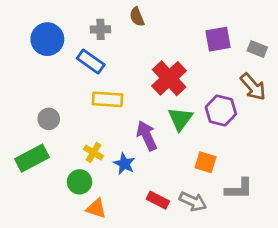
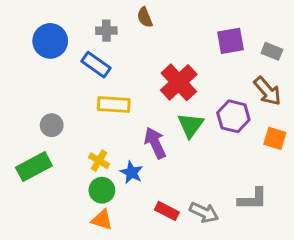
orange square: (205, 162) -> (275, 138), moved
green circle: (80, 182) -> (102, 190), moved

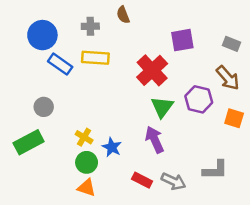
purple square: (231, 41) -> (182, 40), moved
blue rectangle: (96, 65) -> (60, 64), moved
yellow rectangle: (114, 104) -> (95, 58), moved
purple arrow: (155, 143) -> (155, 140), moved

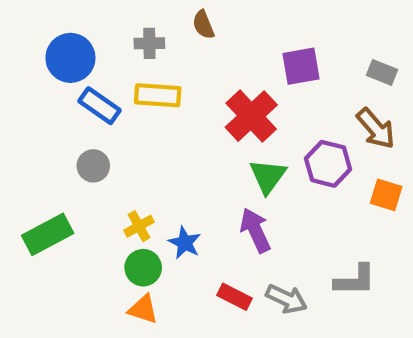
gray circle: (44, 107) -> (93, 166), moved
yellow cross: (84, 137) -> (139, 226), turned 30

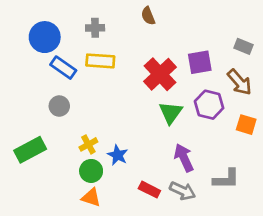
brown semicircle: (203, 25) -> (148, 16), moved
purple square: (301, 66) -> (200, 62), moved
purple arrow: (255, 230) -> (184, 158), moved

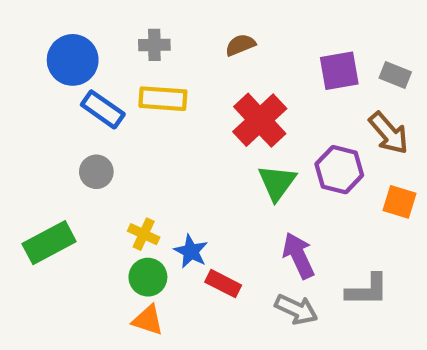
brown semicircle: (148, 16) -> (240, 45), moved, turned 90
purple square: (200, 62) -> (339, 71), moved
yellow cross: (88, 144) -> (144, 234), turned -36
red rectangle: (149, 190) -> (223, 284), moved

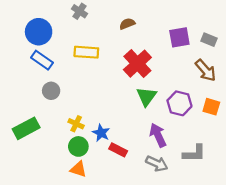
gray cross: (154, 45) -> (79, 11), moved, turned 35
blue rectangle: (103, 109) -> (42, 60), moved
purple hexagon: (339, 170) -> (179, 103), moved

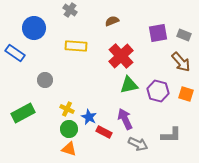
blue rectangle: (42, 60) -> (15, 53), moved
green triangle: (147, 96) -> (129, 85), turned 42
purple arrow: (158, 135) -> (125, 119), moved

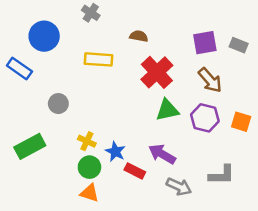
brown semicircle: (112, 21) -> (139, 36), moved, turned 32
brown arrow: (181, 62) -> (210, 80), moved
purple arrow: (125, 119) -> (162, 154), turned -35

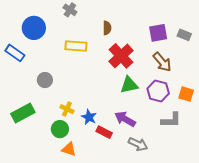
brown semicircle: (139, 36) -> (107, 28), turned 80
green circle: (89, 167) -> (60, 129), moved
gray L-shape: (222, 175) -> (171, 120), moved

